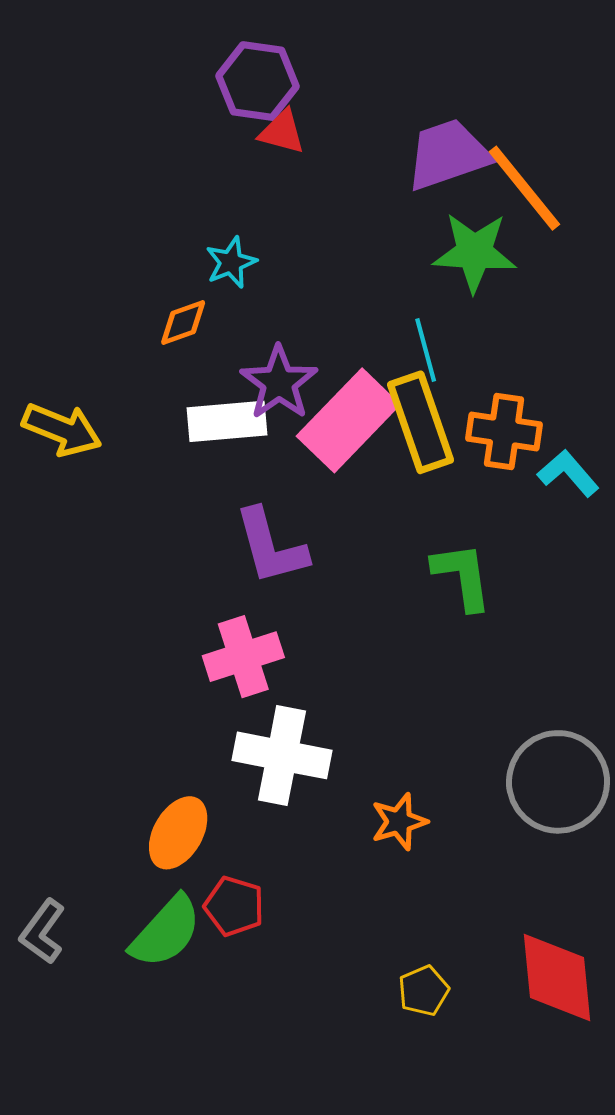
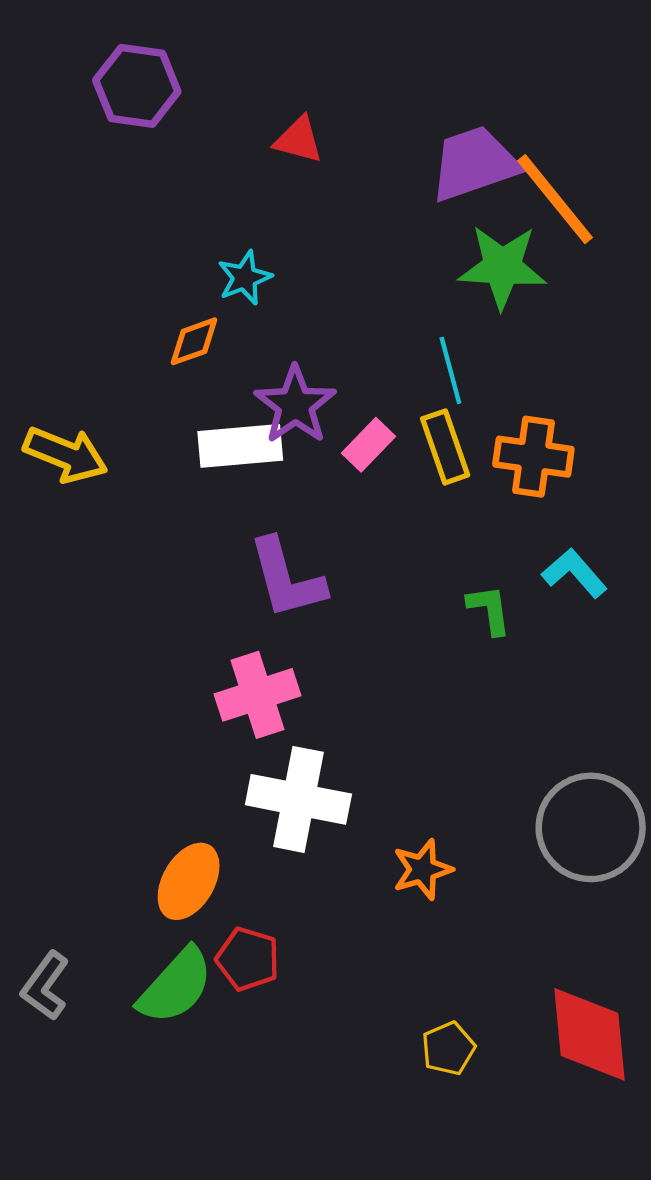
purple hexagon: (258, 81) -> (137, 86), moved
pink rectangle: (348, 420) -> (369, 445), size x0.5
yellow rectangle: (421, 422) -> (445, 447), size x0.7
cyan L-shape: (568, 473) -> (574, 573), moved
green L-shape: (462, 576) -> (489, 610), size x0.7

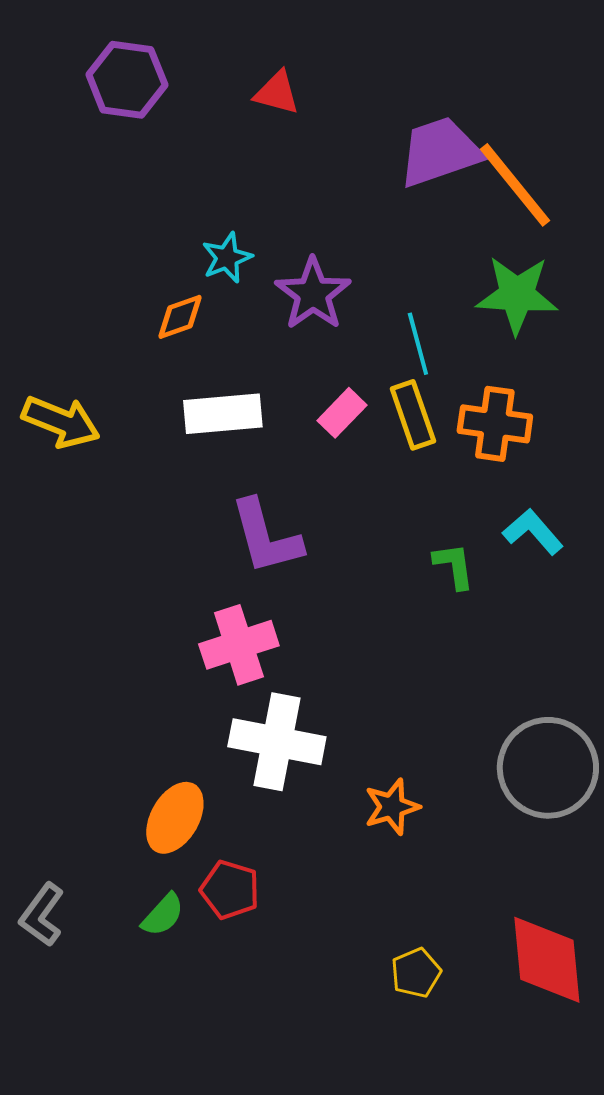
red triangle: (298, 140) -> (277, 93), moved
green star: (502, 267) -> (517, 295), moved
purple star: (295, 405) -> (313, 294), moved
green semicircle: (176, 986) -> (163, 915), size x0.6

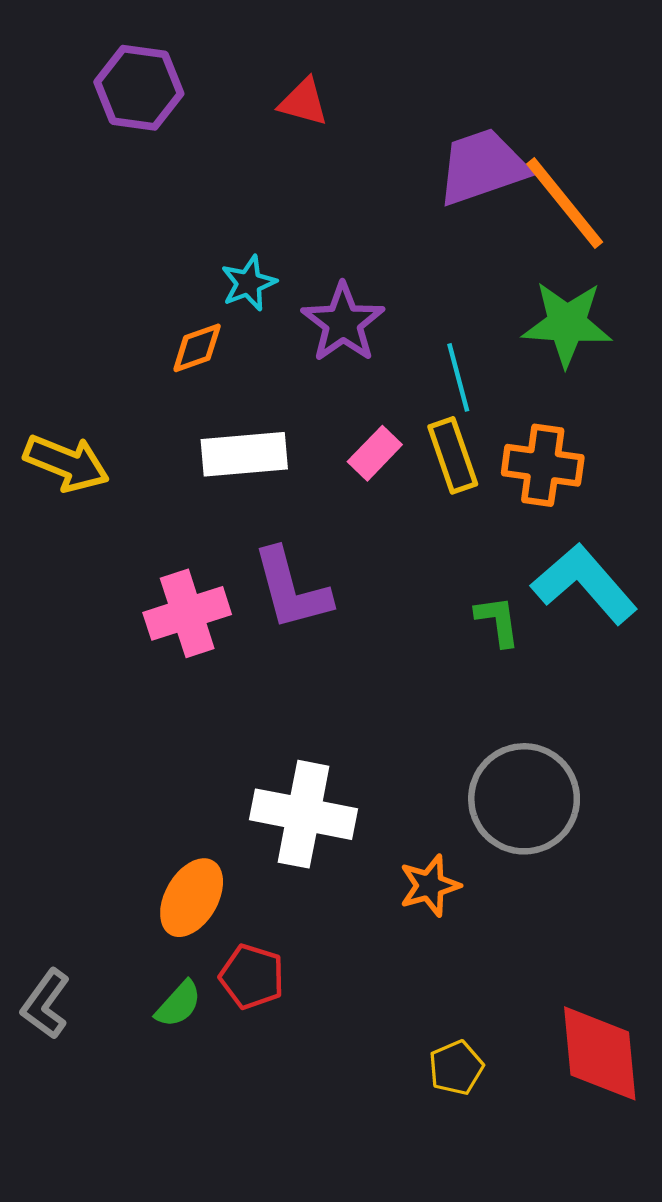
cyan L-shape: (533, 532) -> (584, 584), size x1.6
pink cross: (239, 645) -> (187, 613), moved
gray circle: (548, 768) -> (524, 799), moved

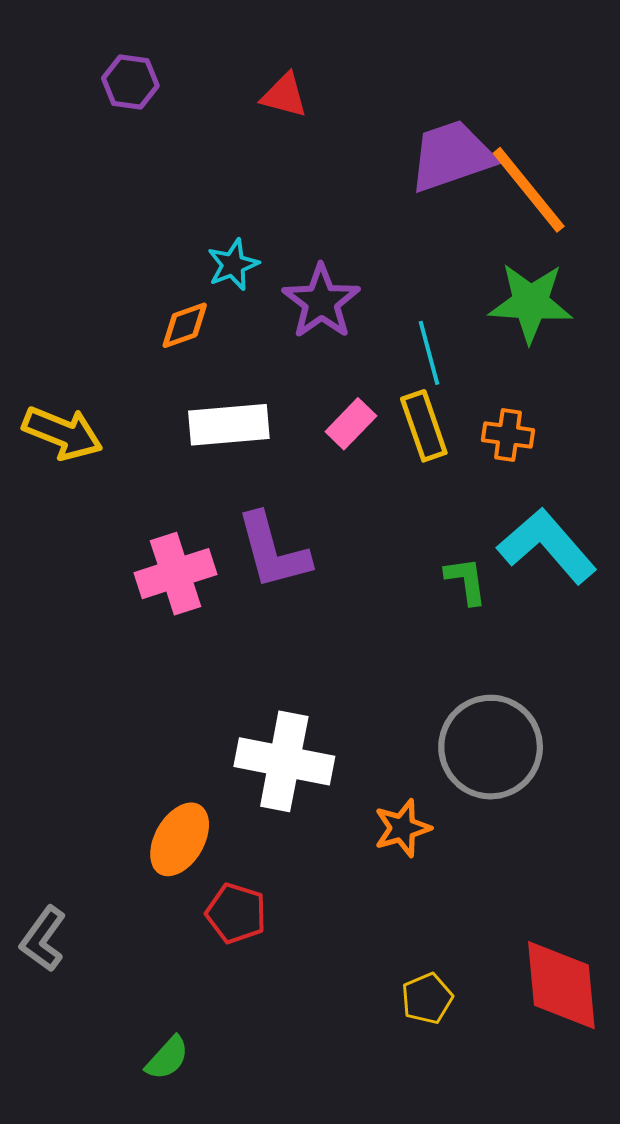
purple hexagon: (139, 88) -> (130, 82), size x0.7
orange cross: (543, 465) -> (508, 435), size x0.7
green semicircle: (178, 1004) -> (167, 1058), moved

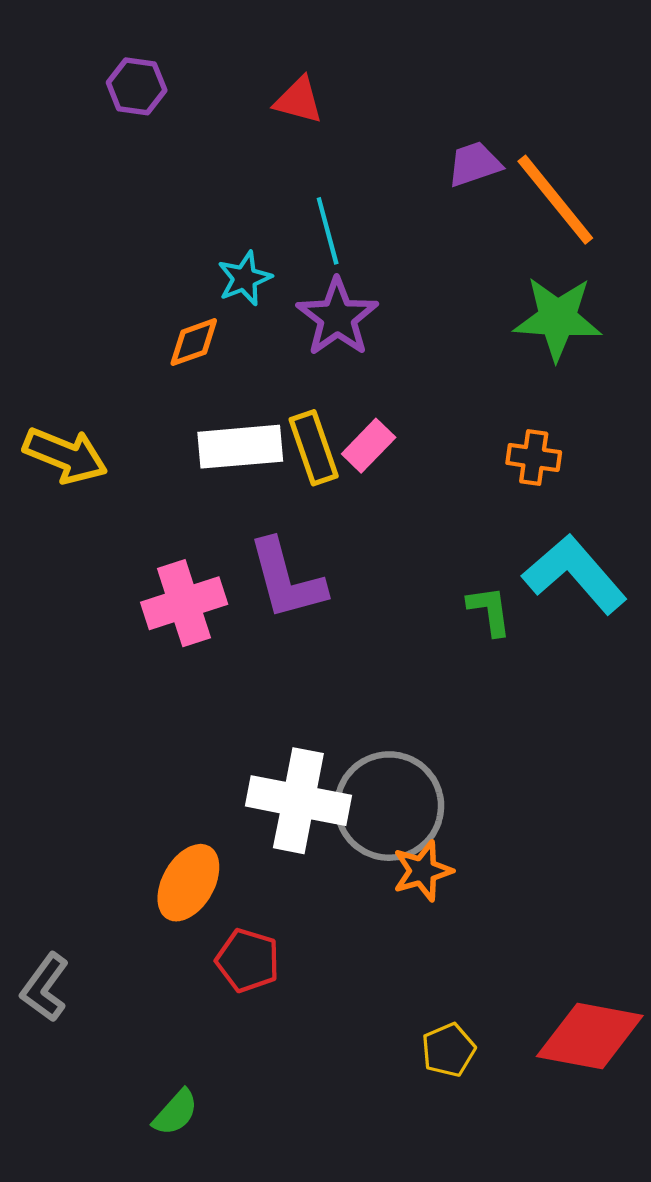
purple trapezoid: (452, 156) -> (474, 164), size x0.6
cyan line: (429, 353) -> (328, 231), moved
yellow rectangle: (424, 426) -> (314, 448), moved
gray circle: (491, 747) -> (389, 806), moved
red diamond: (561, 985) -> (590, 1036), turned -74

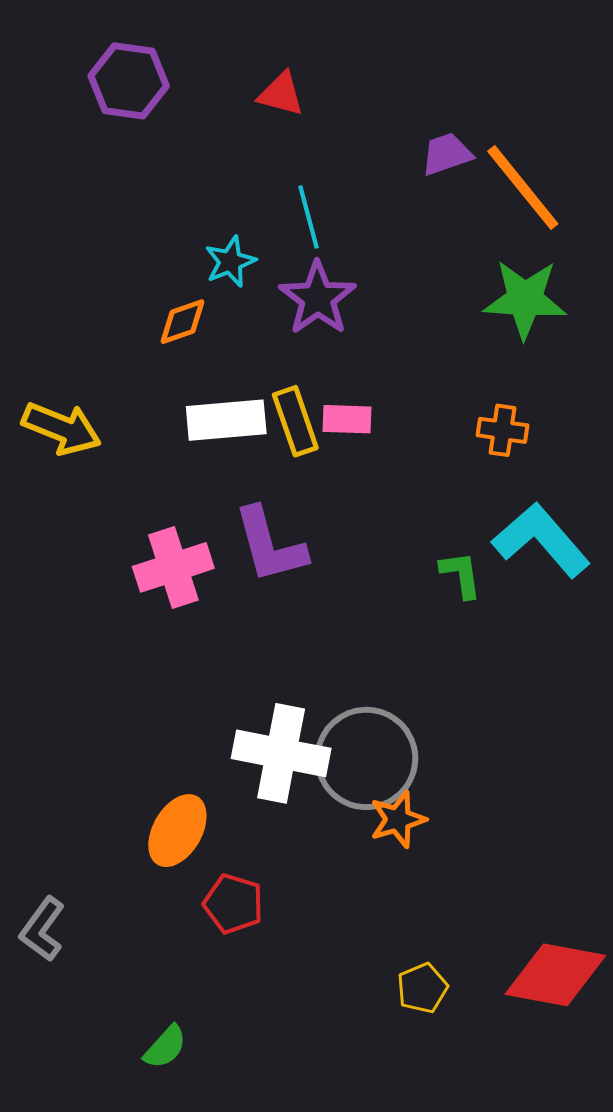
purple hexagon: (137, 86) -> (129, 81), size x1.4
pink rectangle: (369, 446) -> (347, 419), turned 48

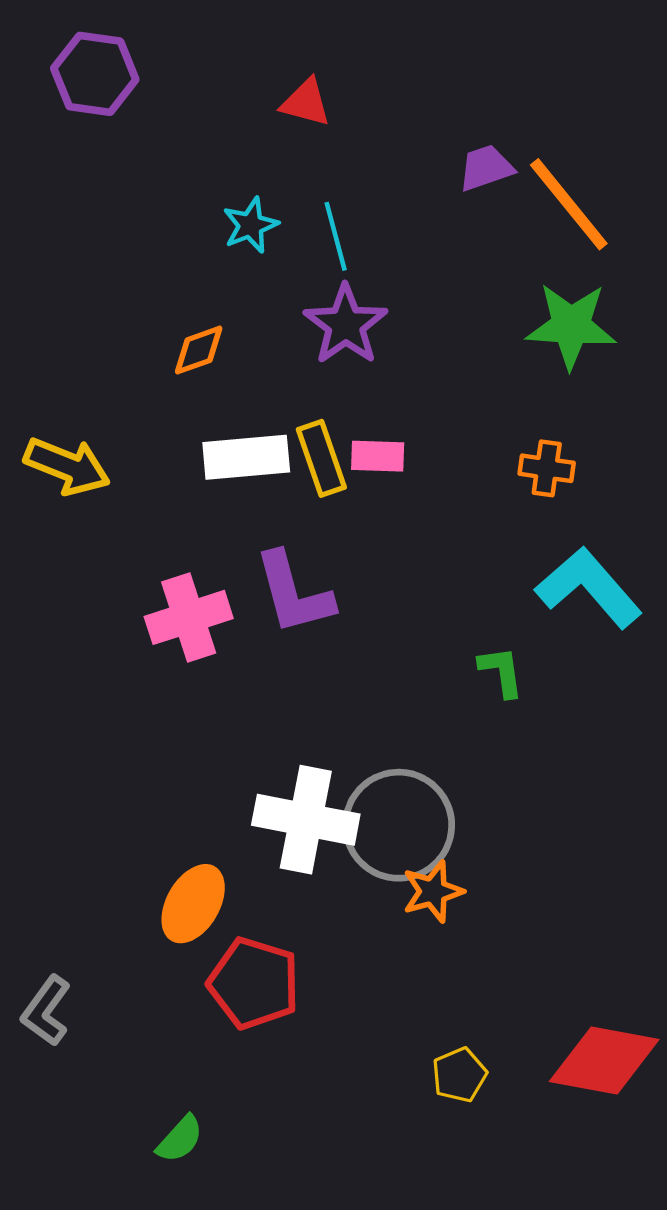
purple hexagon: (129, 81) -> (95, 74), moved
cyan star: (230, 262) -> (251, 225), moved
green L-shape: (461, 575) -> (501, 672), moved
red pentagon: (233, 904) -> (254, 983), size x1.4

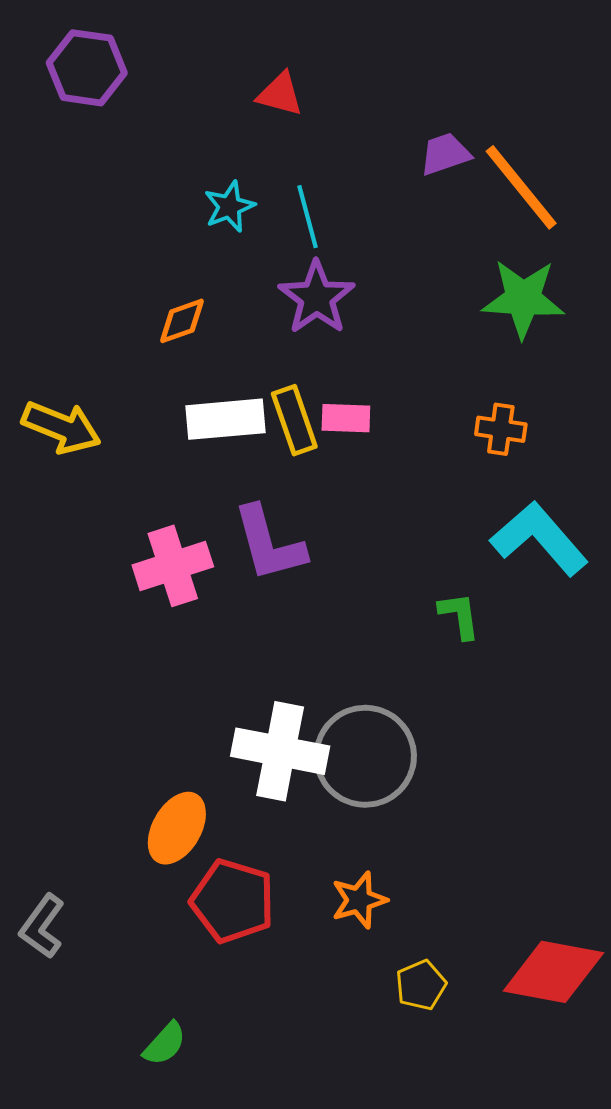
orange star: (433, 891) -> (359, 900), moved

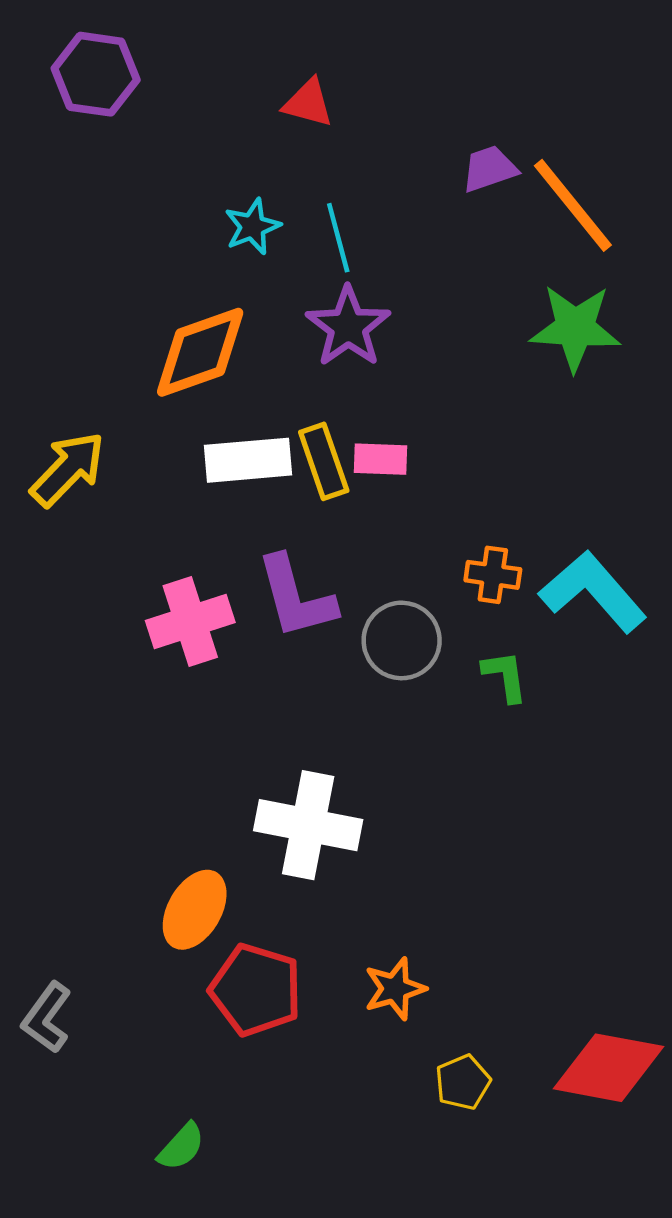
orange diamond: (182, 321) -> (200, 352), size x1.8
yellow arrow: (61, 427) -> (68, 469), turned -68
orange cross: (501, 429) -> (493, 575), moved
gray circle: (365, 756) -> (402, 640), moved, size x0.7

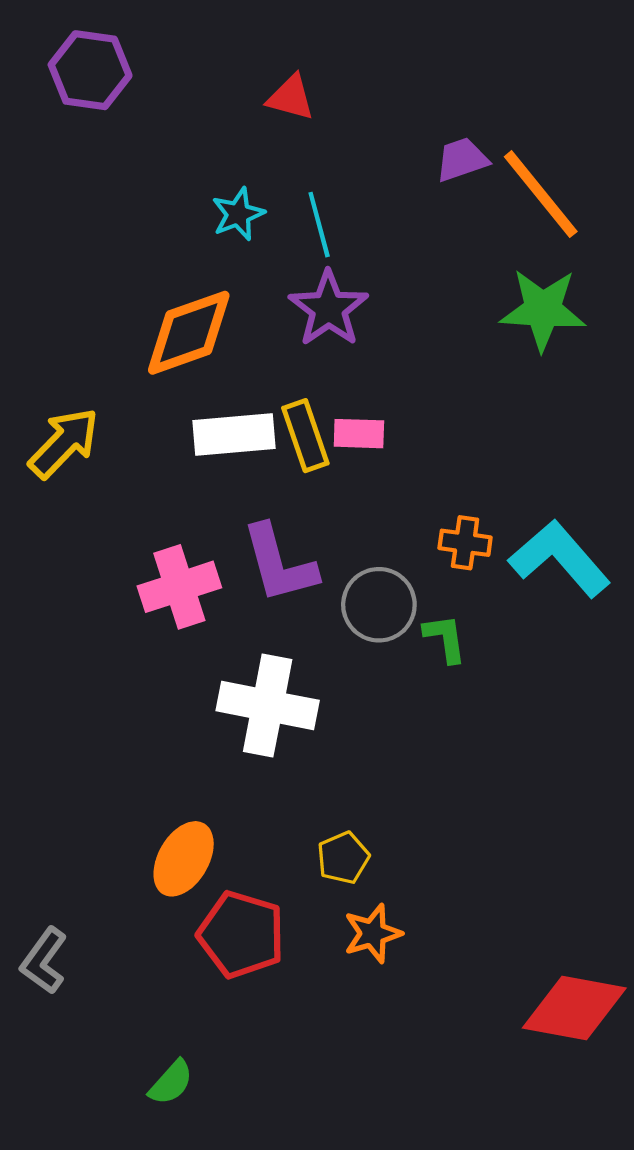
green L-shape: (505, 676) -> (445, 638), moved
white cross: (308, 825) -> (268, 706), moved
yellow pentagon: (463, 1082) -> (343, 858), moved

